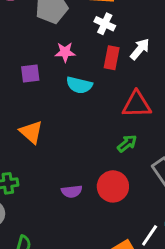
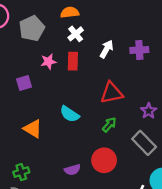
white cross: (105, 24) -> (76, 34), turned 35
red rectangle: (112, 58) -> (73, 61), moved
cyan semicircle: (79, 85) -> (70, 114), moved, turned 30

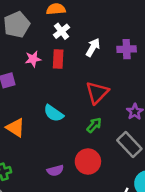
red triangle: (112, 93) -> (97, 92), turned -35

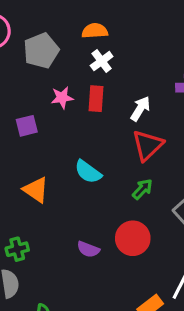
white arrow: (93, 47) -> (140, 109), moved
purple semicircle: (55, 171) -> (88, 249), turned 35

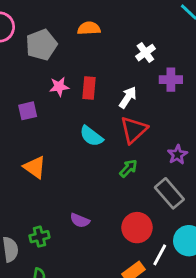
white cross: (102, 61) -> (145, 53), moved
cyan semicircle: (88, 172) -> (91, 136), moved
red circle: (133, 238) -> (137, 228), moved
green cross: (17, 249) -> (39, 237), moved

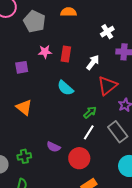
gray pentagon: (41, 45) -> (34, 21), turned -30
red triangle: (134, 130) -> (107, 86), moved
red circle: (137, 228) -> (79, 158), moved
white line: (160, 255) -> (89, 132), moved

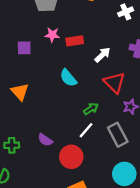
white cross: (107, 32) -> (126, 12), moved
red rectangle: (66, 54) -> (75, 41), turned 63
red triangle: (107, 86) -> (114, 83), turned -45

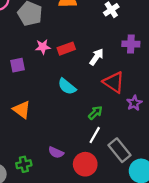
gray rectangle: (118, 135) -> (120, 150), moved

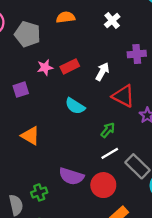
white line: (95, 135) -> (110, 153), turned 36
purple semicircle: (56, 152) -> (71, 176), size x1.5

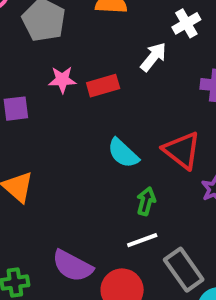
white arrow: (102, 72) -> (153, 57), moved
cyan semicircle: (75, 106) -> (123, 153), moved
green arrow: (108, 130) -> (146, 201), turned -35

